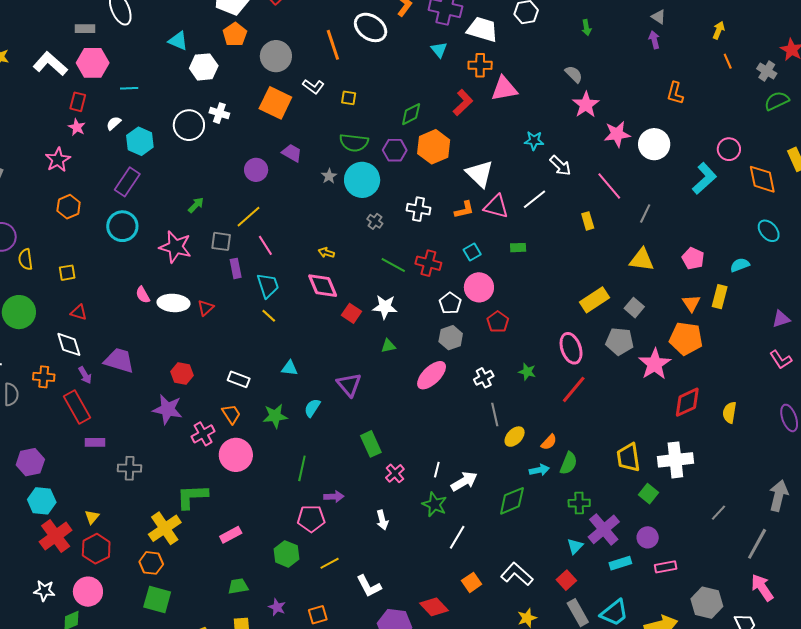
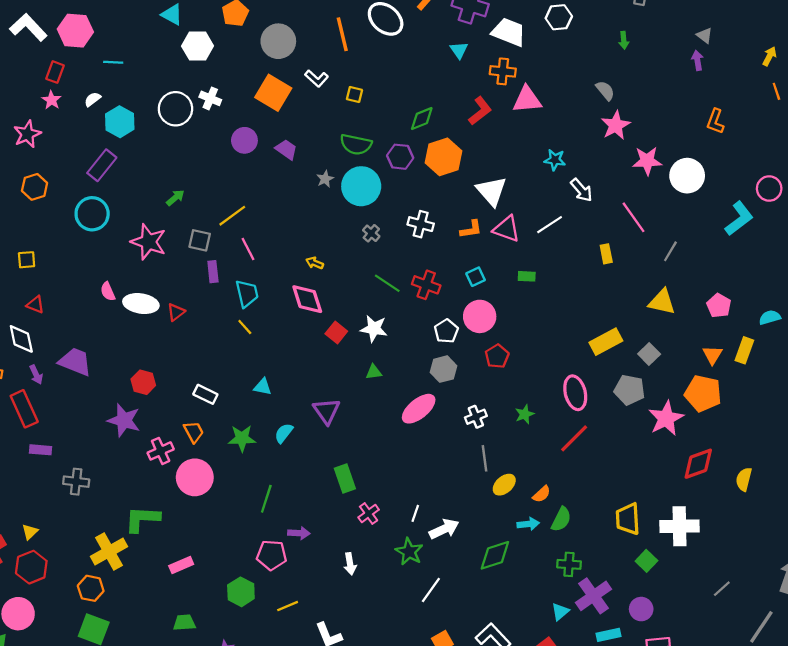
purple circle: (256, 170) -> (244, 140), moved
green star: (527, 372) -> (525, 414), turned 30

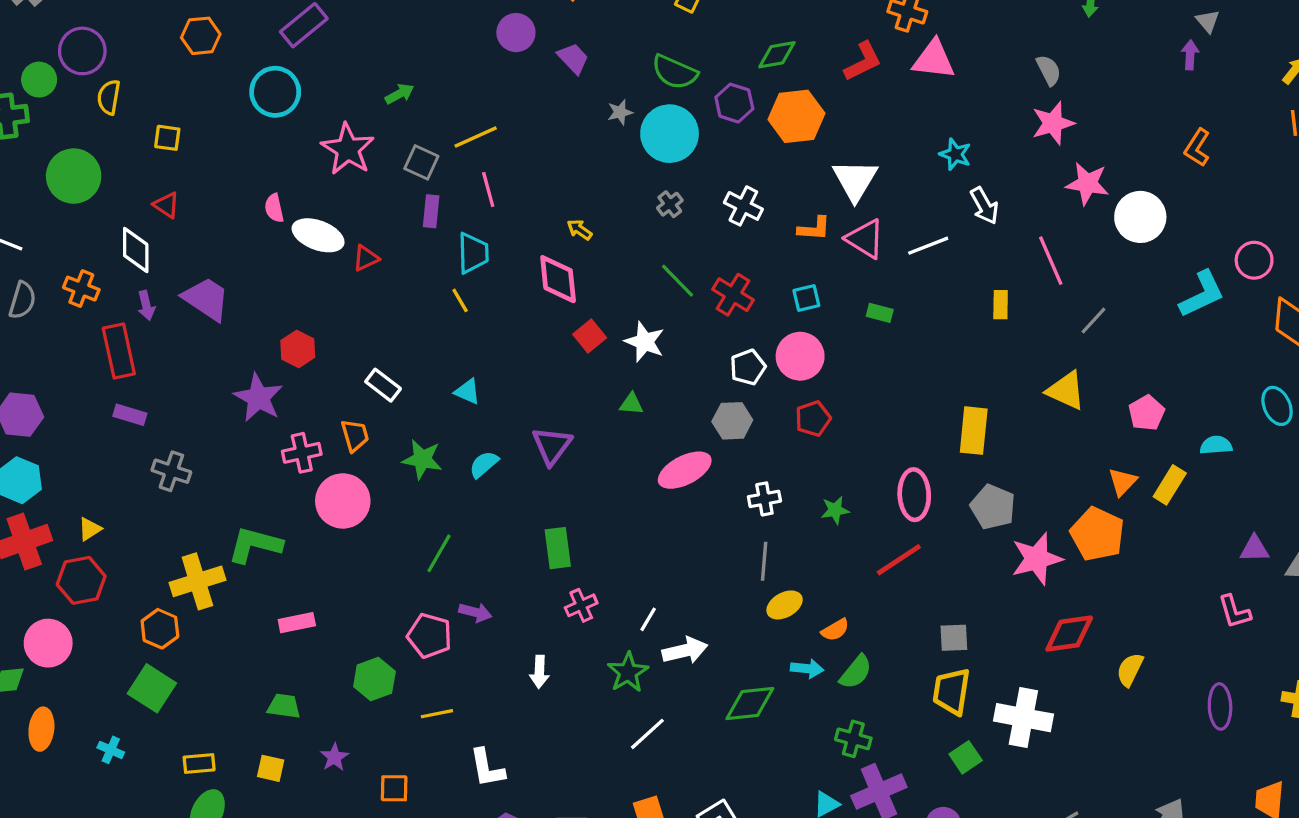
yellow rectangle: (606, 342) -> (974, 431), turned -68
gray square: (649, 354) -> (954, 638), moved, turned 30

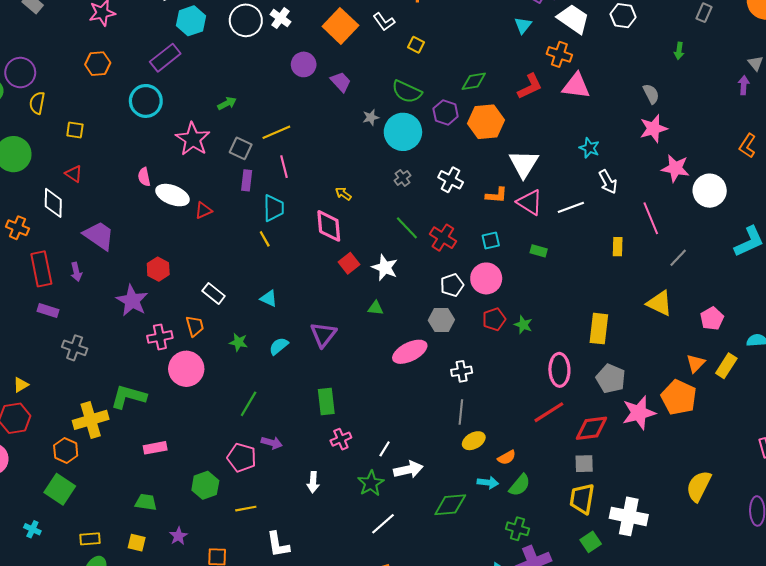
purple arrow: (146, 306) -> (76, 272), moved
green star: (422, 459) -> (238, 342), size x0.7
green star: (835, 510) -> (523, 325), moved, turned 30
red diamond: (1069, 634) -> (591, 428), moved
yellow semicircle: (1130, 670) -> (699, 486), size x1.4

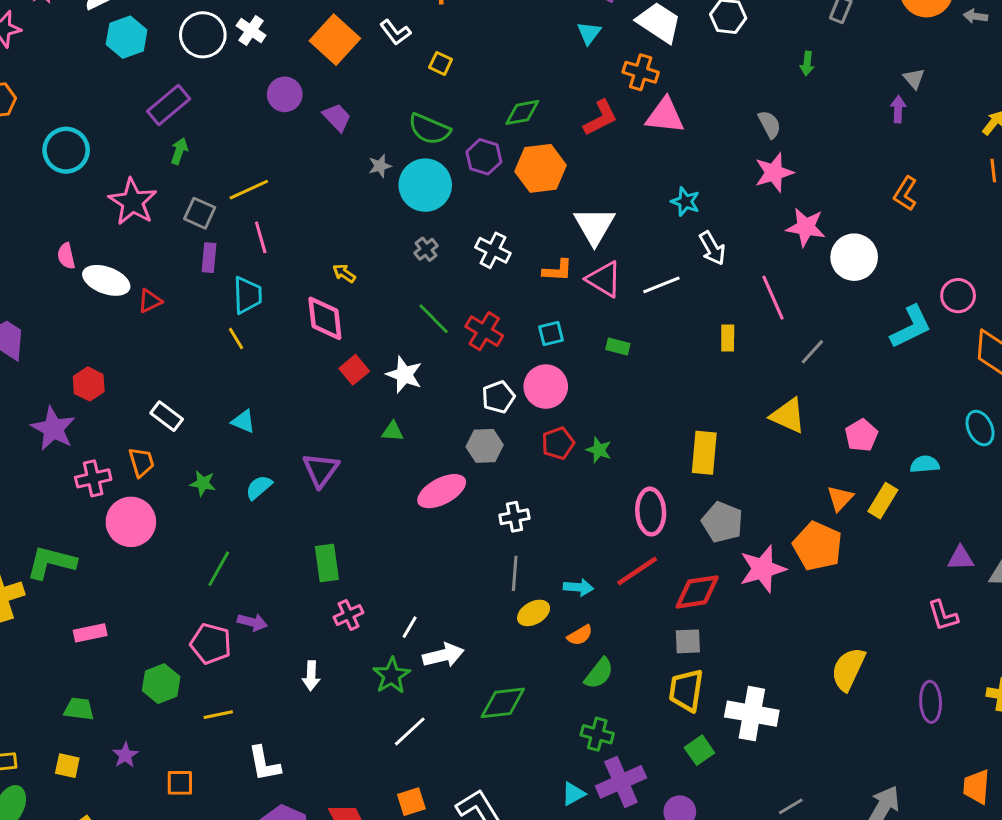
purple rectangle: (165, 58) -> (169, 105), moved
green arrow: (227, 103) -> (179, 151), turned -42
cyan arrow: (488, 483) -> (579, 587), moved

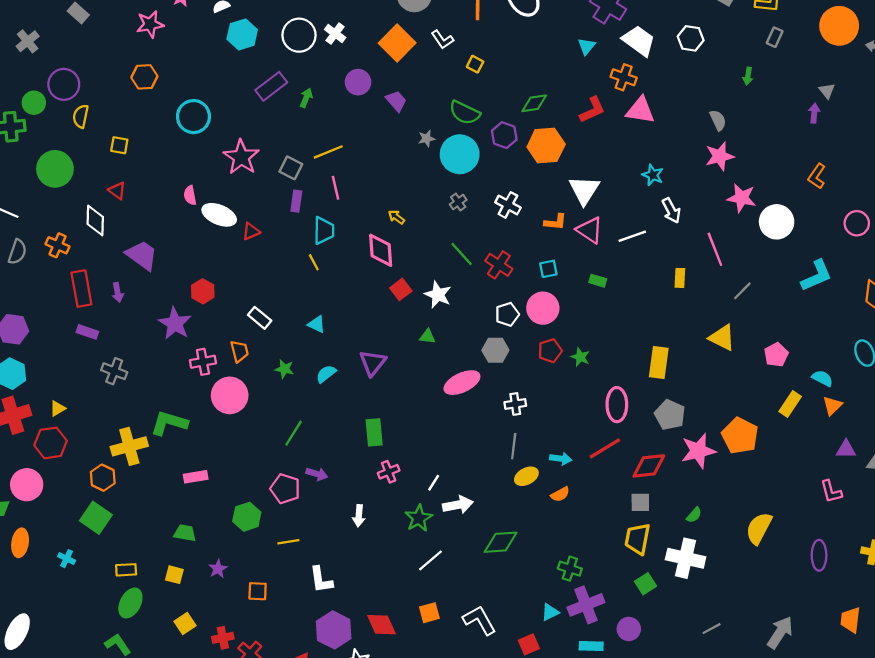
green arrow: (179, 151) -> (306, 98), moved
pink circle: (958, 296) -> (857, 223), moved
cyan semicircle: (925, 464) -> (822, 378), turned 30
orange triangle: (840, 498) -> (832, 406), moved
green semicircle: (599, 673) -> (694, 515), moved, size x0.7

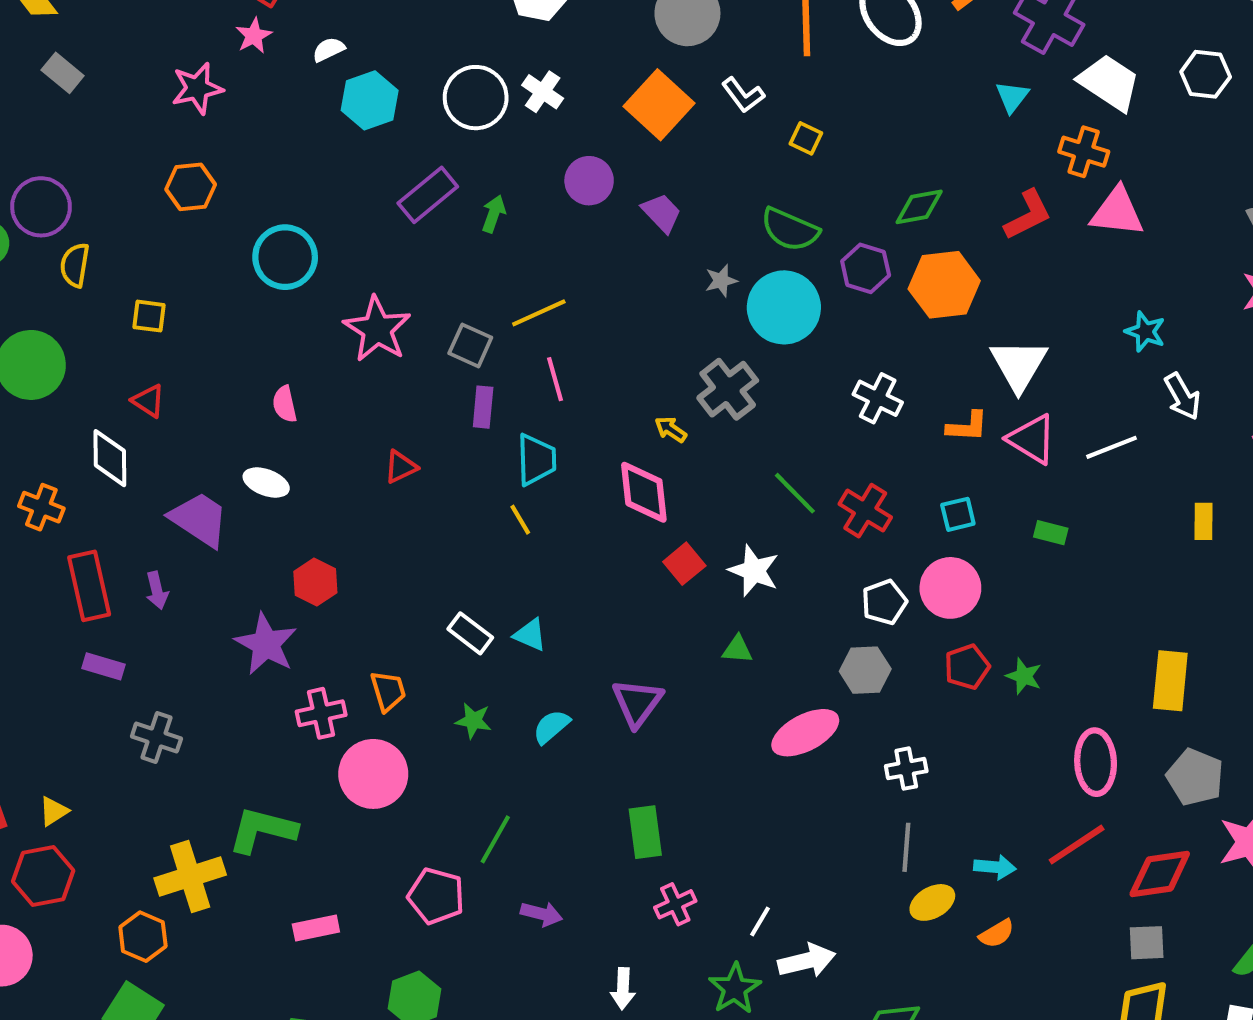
gray cross: (458, 202) -> (728, 389), moved, size x1.8
white ellipse: (219, 215) -> (266, 483), moved, size x0.7
white rectangle: (260, 318) -> (470, 633), moved
pink pentagon: (285, 489) -> (436, 896), moved

